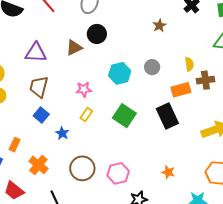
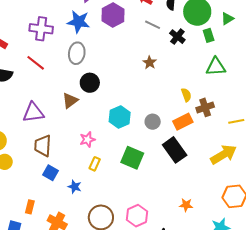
gray circle: (152, 67) -> (153, 122), moved

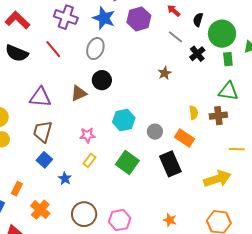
brown cross: (205, 107) -> (218, 116), moved
orange rectangle: (183, 122) -> (184, 138), turned 48

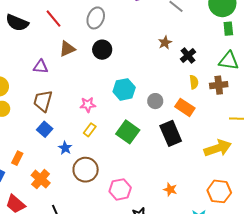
black cross: (197, 54) -> (188, 55), moved
brown triangle: (79, 93) -> (67, 49), moved
purple triangle: (40, 97) -> (41, 67), size x0.7
brown circle: (84, 214) -> (86, 170), moved

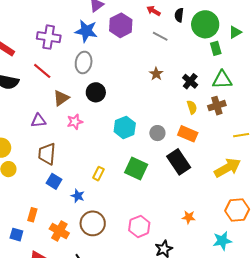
black cross: (188, 55) -> (190, 81), moved
pink star: (88, 105) -> (75, 122), moved
brown circle: (86, 170) -> (93, 223), moved

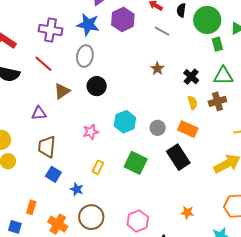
pink star: (75, 122) -> (91, 132), moved

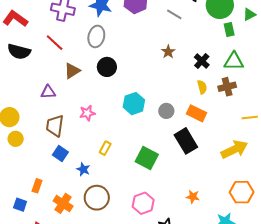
pink star: (91, 132) -> (87, 113), moved
green square: (136, 163) -> (147, 158), moved

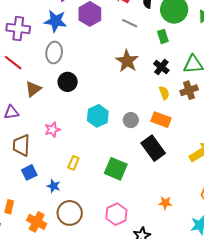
green rectangle: (229, 30) -> (163, 36), moved
brown star: (168, 52) -> (127, 61), size x1.6
blue square: (60, 154) -> (29, 172), turned 35

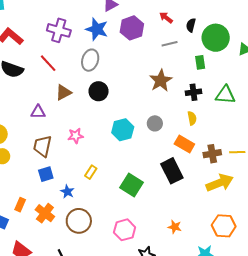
gray line: (130, 23) -> (170, 44), turned -49
black cross: (161, 67) -> (194, 92), turned 35
brown cross: (189, 90) -> (212, 154), moved
gray circle: (131, 120) -> (155, 123), moved
orange cross: (37, 222) -> (45, 213), moved

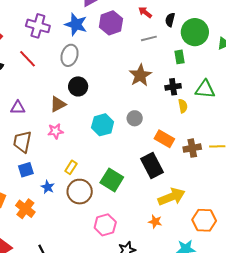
brown triangle: (63, 93) -> (58, 104), moved
yellow semicircle: (192, 118) -> (183, 106), moved
yellow arrow: (220, 183) -> (172, 197), moved
brown circle: (79, 221) -> (80, 192), moved

